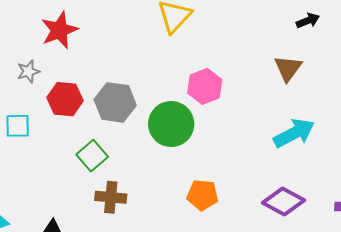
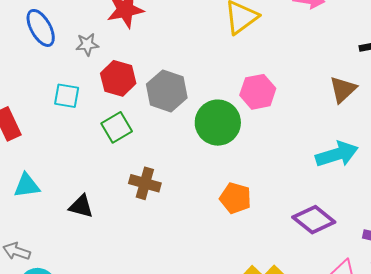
green square: (92, 156) -> (117, 127), moved

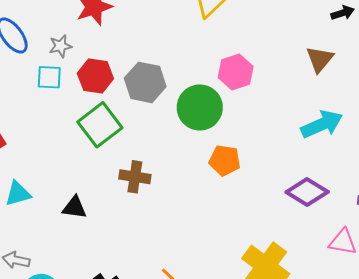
cyan square: (67, 96) -> (49, 77), moved
green square: (117, 127) -> (100, 125), size x1.4
orange pentagon: (235, 198) -> (225, 160), moved

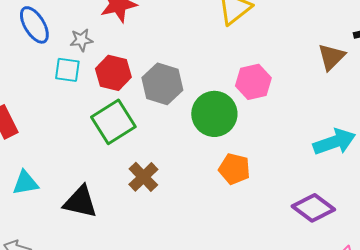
brown triangle: (320, 59) -> (331, 57), moved
brown cross: (135, 177) -> (143, 177), turned 32
black triangle: (74, 207) -> (80, 202), size x1.4

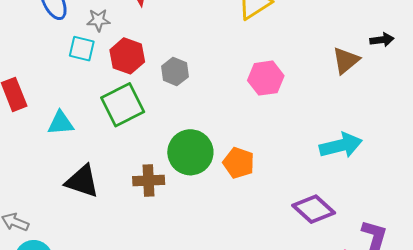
gray hexagon: (162, 84) -> (175, 71), size x0.7
green circle: (214, 114) -> (190, 152), moved
brown cross: (143, 177) -> (149, 180), moved, turned 36
cyan triangle: (25, 183) -> (61, 123), moved

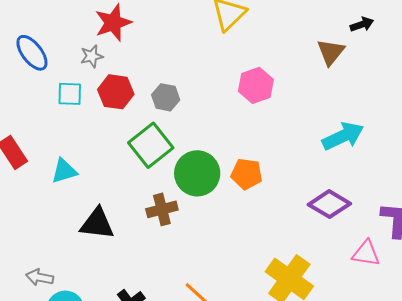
gray star: (98, 20) -> (92, 56), moved
green square: (123, 105) -> (151, 145), moved

